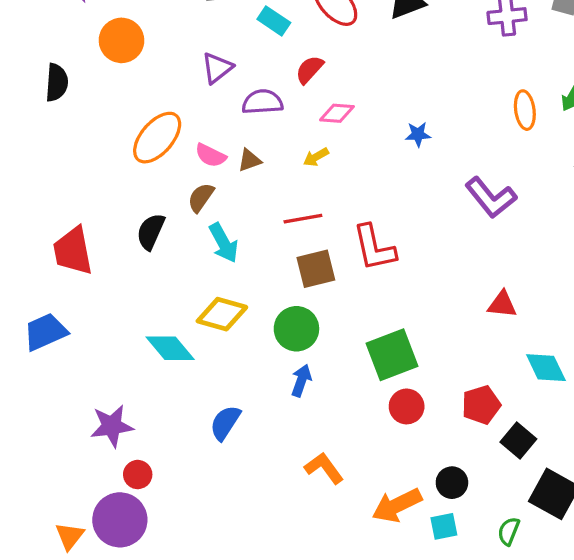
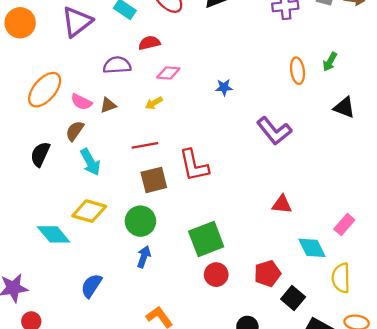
purple triangle: (217, 68) -> (77, 22), moved, size x1.4
red semicircle: (309, 70) -> (149, 43), turned 35

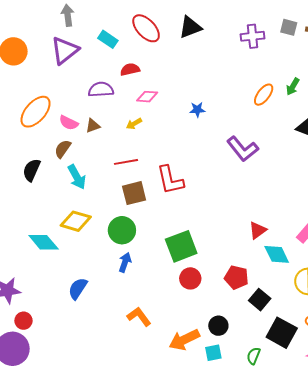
orange ellipse: (298, 71) -> (264, 95), turned 45
red triangle: (282, 204) -> (258, 230), moved, turned -42
red pentagon: (267, 273) -> (236, 277), turned 30

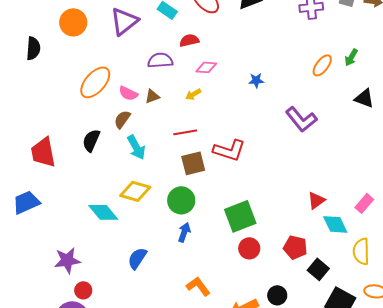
red L-shape: (170, 180) -> (229, 150), turned -60

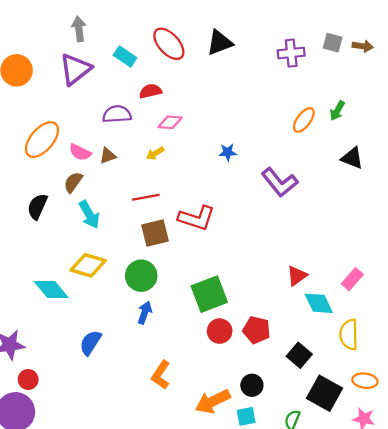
blue star: (256, 80) -> (228, 152), moved
red pentagon: (295, 247) -> (257, 330), moved
orange L-shape: (198, 286) -> (161, 375), turned -110

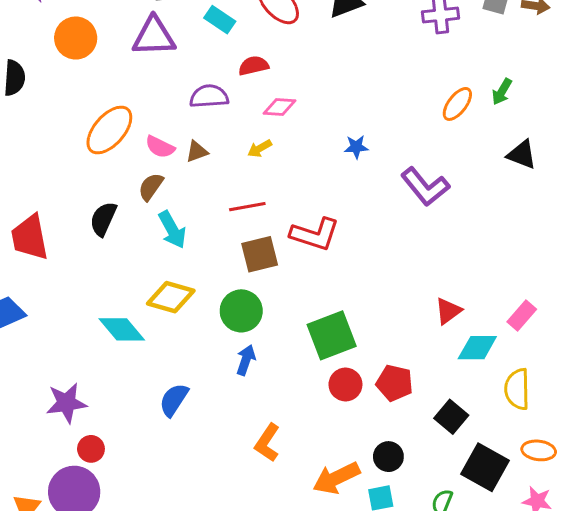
purple triangle: (75, 69) -> (154, 36), turned 36
cyan diamond: (319, 303) -> (477, 348), turned -64

